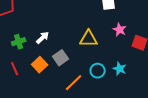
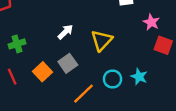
pink star: (120, 30) -> (151, 22), moved
white arrow: (43, 38) -> (65, 32), moved
yellow triangle: (89, 39) -> (102, 40), turned -48

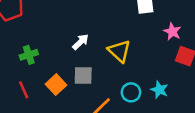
yellow triangle: (102, 40) -> (119, 51), turned -30
gray square: (68, 63) -> (83, 76), turned 36

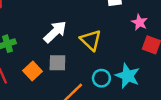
white arrow: (81, 42) -> (55, 32), size x1.5
cyan star: (159, 90) -> (128, 76), size x1.5

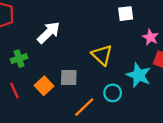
white arrow: (55, 32) -> (49, 33), moved
cyan star: (128, 76) -> (139, 75), moved

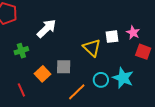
white square: (126, 14) -> (112, 37), moved
cyan star: (139, 75) -> (123, 78), moved
red line: (14, 91) -> (21, 90), moved

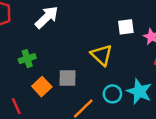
white arrow: (47, 29) -> (47, 17), moved
white square: (112, 37) -> (126, 27), moved
green cross: (21, 51) -> (27, 59), moved

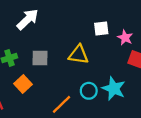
yellow triangle: (101, 55) -> (79, 55), turned -35
gray square: (67, 78) -> (40, 58), moved

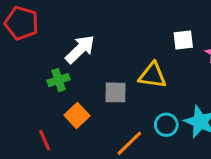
white arrow: (28, 19) -> (80, 49), moved
gray square: (40, 58) -> (115, 92), moved

